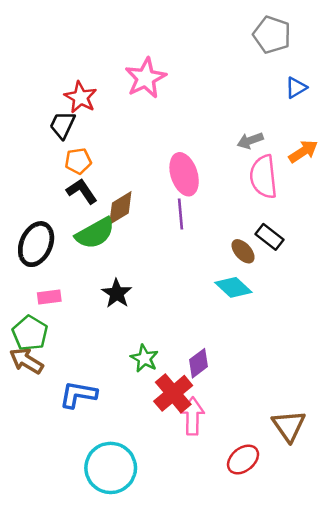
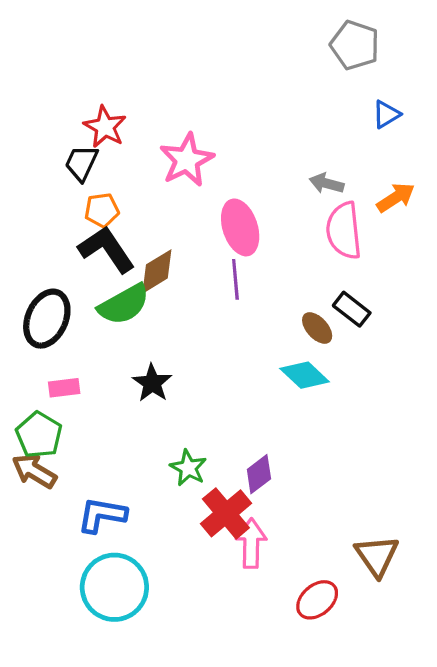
pink star: (146, 78) -> (187, 160), moved
gray arrow: (250, 141) -> (327, 183), turned 35
black L-shape: (82, 191) -> (107, 249), size x1.4
cyan circle: (111, 468) -> (114, 587), moved

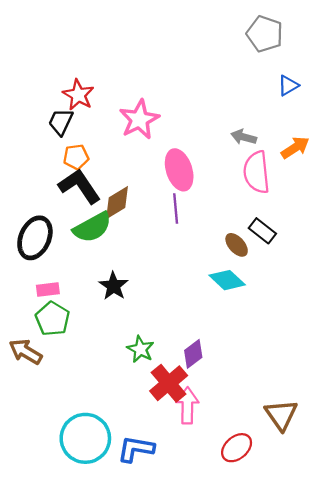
green pentagon: (39, 435) -> (53, 319), moved
blue L-shape: (102, 515) -> (136, 449), moved

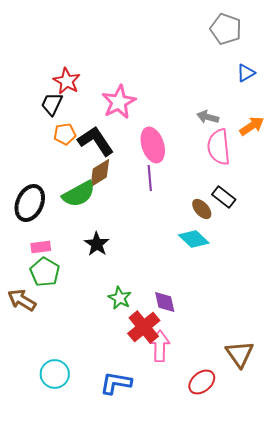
black L-shape: (79, 186) -> (96, 141), moved
purple diamond: (193, 354) -> (165, 302), turned -65
cyan circle: (85, 438) -> (55, 374), moved, size x0.7

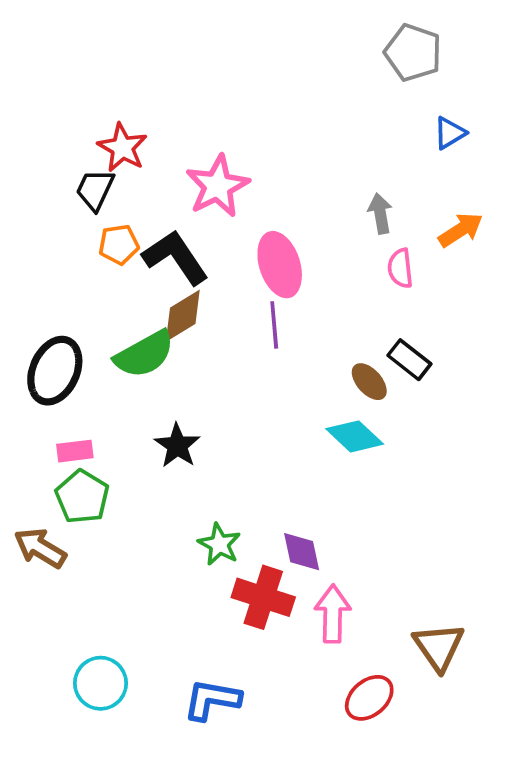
gray arrow: (208, 117) -> (380, 213), turned 65
pink semicircle: (219, 147) -> (400, 268), size x0.6
red cross: (144, 327) -> (263, 597), turned -32
pink arrow: (160, 346) -> (333, 614), moved

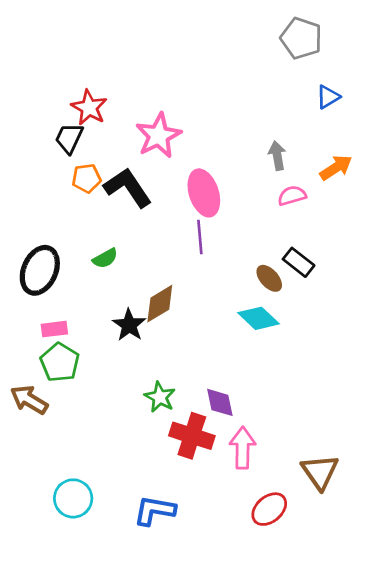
pink semicircle: (400, 268) -> (292, 196), turned 80
brown diamond: (183, 316) -> (160, 304), moved
green semicircle: (144, 354) -> (105, 258), size x0.6

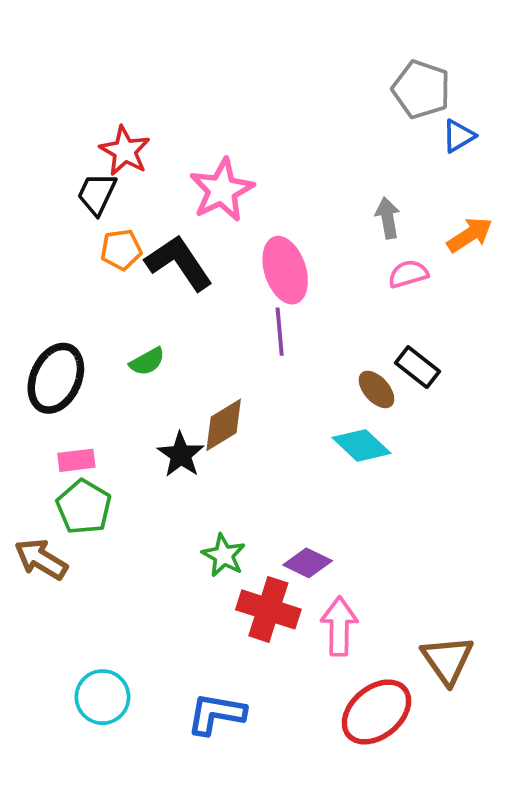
gray pentagon: (301, 38) -> (421, 89), moved
purple diamond: (220, 402) -> (308, 563), turned -52
red ellipse: (269, 509) -> (376, 712), size x1.4

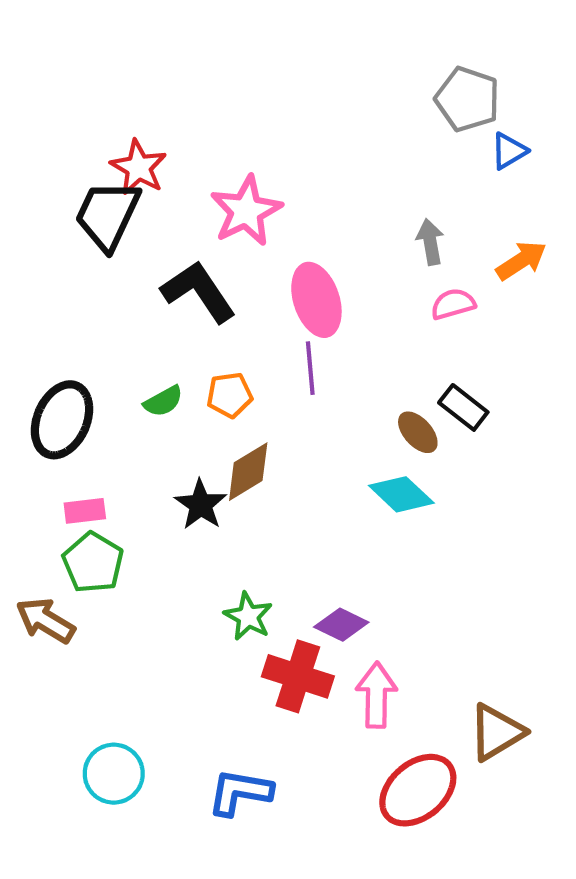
black trapezoid: (97, 194) -> (108, 215), size x1.5
orange pentagon: (121, 250) -> (230, 395), moved
brown triangle: (447, 660) -> (496, 732), turned 34

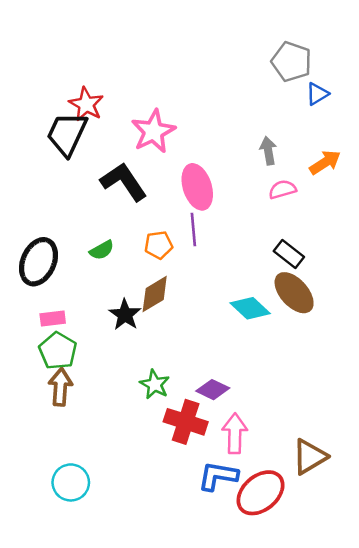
orange pentagon: (230, 395) -> (159, 245), moved
brown ellipse: (418, 432) -> (294, 293), moved, size x1.6
brown arrow: (45, 621) -> (60, 387), moved, turned 63
blue L-shape: (240, 792) -> (218, 476), moved

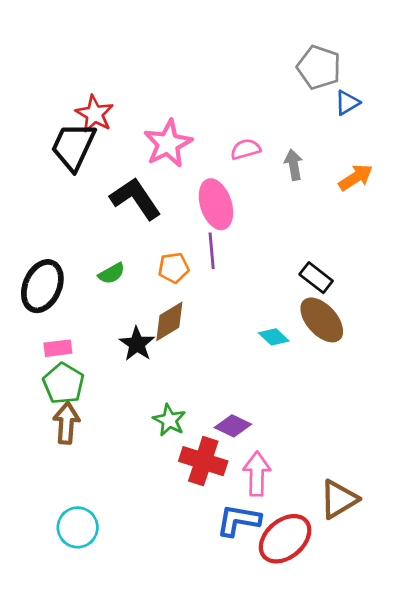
pink semicircle: (282, 189) -> (246, 149), moved
cyan diamond: (250, 308) -> (274, 337), size x0.7

